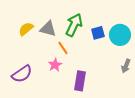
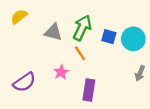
yellow semicircle: (26, 29) -> (19, 17), moved
blue square: (98, 33) -> (109, 37), turned 32
orange line: (63, 48) -> (80, 53), moved

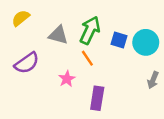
purple semicircle: (24, 82) -> (27, 63), moved

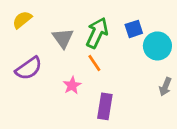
gray triangle: (58, 35) -> (63, 38), turned 40
blue square: (119, 40) -> (134, 29), moved, turned -35

